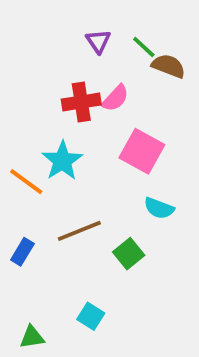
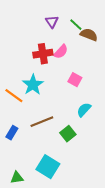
pink square: (142, 151) -> (75, 80), size x0.6
cyan semicircle: (159, 208) -> (84, 110), turned 112
cyan square: (91, 316) -> (48, 167), size x1.6

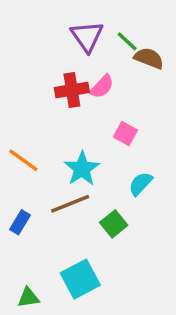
purple triangle: (52, 22) -> (87, 36), size x1.5
cyan star: (33, 85) -> (82, 169), moved
cyan square: (48, 167) -> (80, 279), turned 30

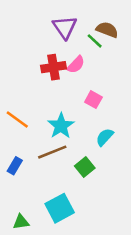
green line: (127, 41) -> (95, 41), moved
brown semicircle: (149, 58) -> (107, 30), moved

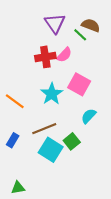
pink square: (93, 100) -> (79, 84), size x1.5
cyan star: (61, 126) -> (52, 94), moved
cyan square: (60, 208) -> (51, 150), moved, turned -30

